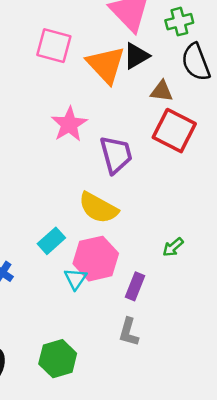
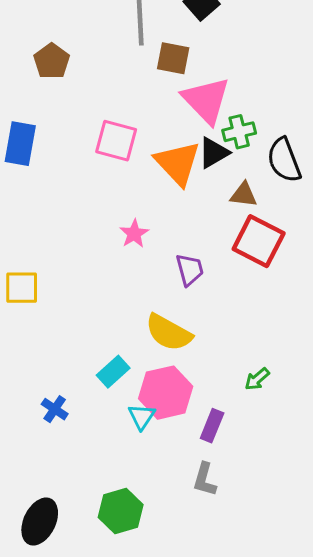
green cross: (179, 22) -> (239, 132), moved
pink star: (69, 124) -> (134, 234), size x0.7
purple trapezoid: (116, 155) -> (190, 270), size x0.7

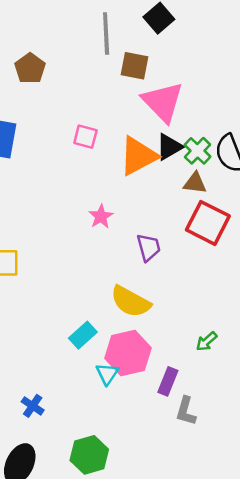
green cross: (239, 132) -> (198, 151), moved, turned -32
pink square: (116, 141) -> (85, 137), size x0.7
orange triangle: (178, 163) -> (138, 156), turned 45
blue cross: (55, 409) -> (33, 406), moved
gray L-shape: (205, 480) -> (186, 411), moved

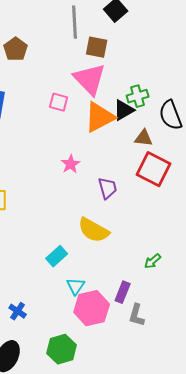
pink triangle: (163, 102) -> (90, 79), moved
green cross: (198, 151) -> (138, 96), moved, turned 30
pink hexagon: (128, 353) -> (92, 308), moved

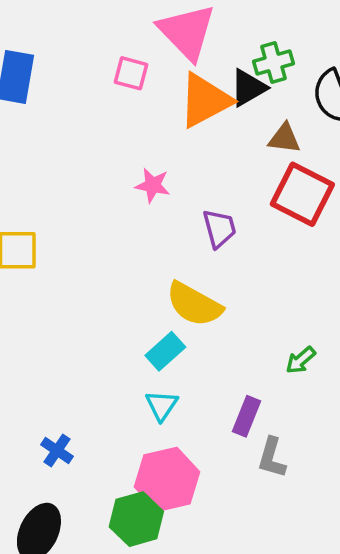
pink star: (71, 164) -> (153, 185), turned -30
cyan rectangle: (57, 256) -> (165, 351), moved
pink hexagon: (92, 308) -> (167, 479), moved

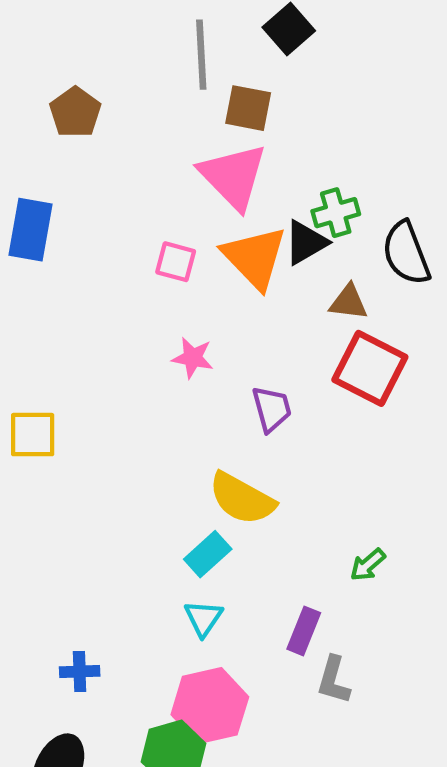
pink square: (131, 73) -> (176, 262), moved
orange triangle: (205, 100) -> (255, 257), turned -46
blue cross: (57, 450) -> (80, 671), turned -36

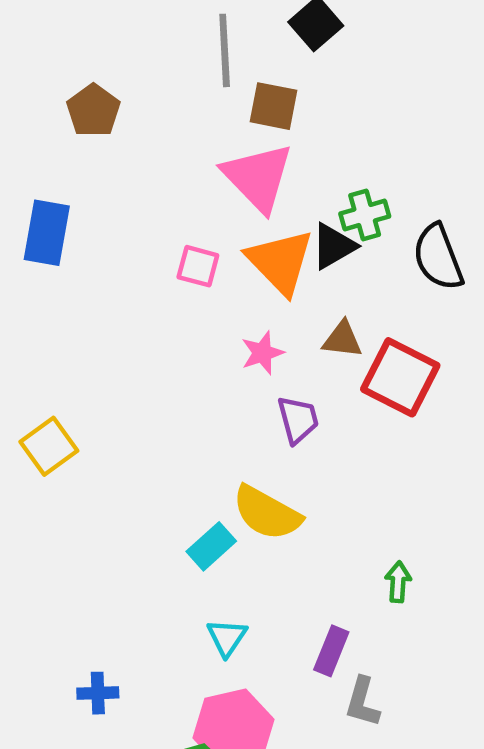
brown triangle: (349, 302) -> (342, 340), moved
pink star: (193, 358) -> (262, 353), moved, turned -30
yellow square: (33, 435) -> (49, 446), turned -36
cyan rectangle: (208, 554) -> (211, 546), moved
green arrow: (368, 565) -> (398, 582), turned 135

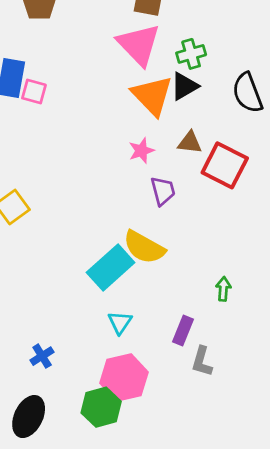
green cross: (365, 215) -> (191, 54), moved
pink square: (198, 266) -> (34, 92), moved
cyan rectangle: (211, 546) -> (111, 267), size x1.6
blue cross: (98, 693) -> (42, 356), turned -30

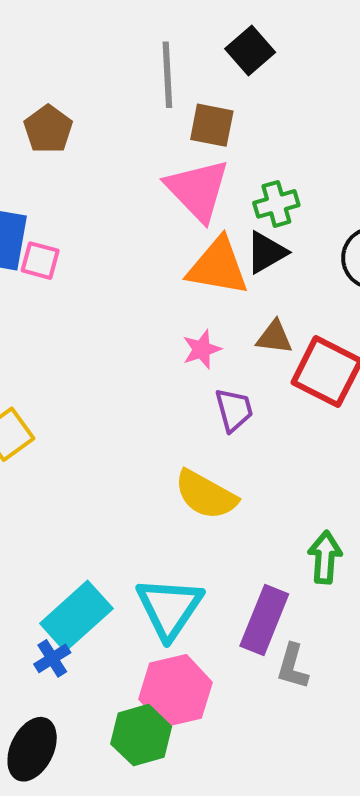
orange triangle: (152, 96) -> (218, 267), turned -36
cyan rectangle: (111, 267) -> (76, 616), moved
green arrow: (223, 289) -> (325, 557), size x1.4
cyan triangle: (120, 322) -> (169, 608), size x1.8
purple rectangle: (183, 331) -> (264, 620), size x1.5

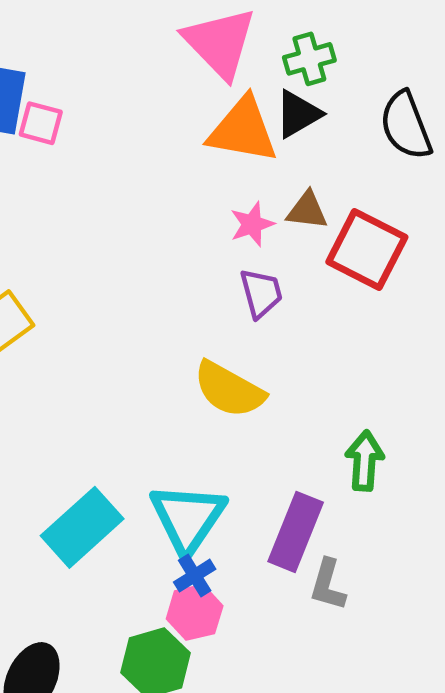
pink star: (202, 349) -> (252, 224), moved
blue cross: (52, 658) -> (195, 576), moved
pink hexagon: (175, 691) -> (195, 612), size x0.7

